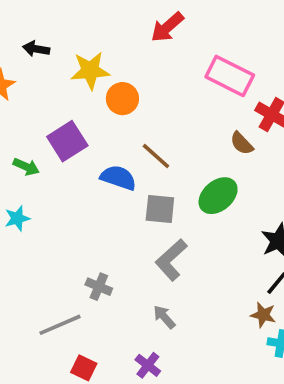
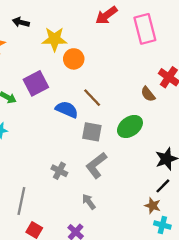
pink rectangle: (230, 76) -> (145, 29), moved, turned 44
gray cross: (99, 287) -> (59, 171), moved
gray line: (60, 325) -> (21, 201), turned -60

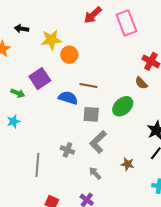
brown semicircle: (148, 94) -> (141, 83), moved
brown line: (92, 98) -> (88, 85), turned -30
gray line: (21, 201) -> (37, 165), moved
brown star: (153, 206) -> (127, 164), moved

